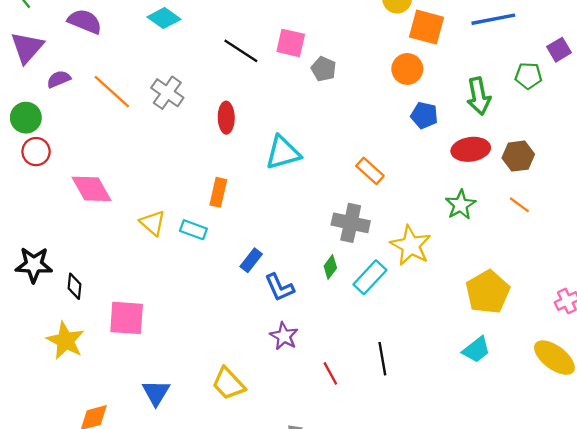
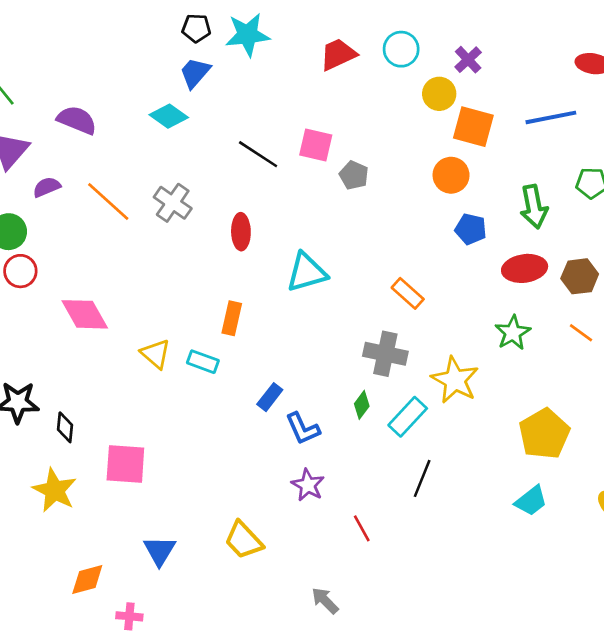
black line: (382, 359) -> (422, 478), moved, turned 32

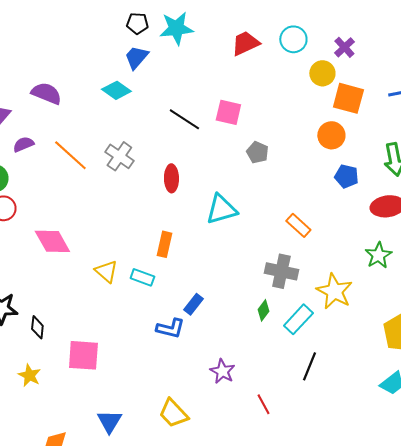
gray pentagon: (354, 175) -> (257, 152), moved
blue L-shape: (303, 429) -> (170, 328), moved, turned -52
yellow star: (55, 490) -> (29, 375), size x0.7

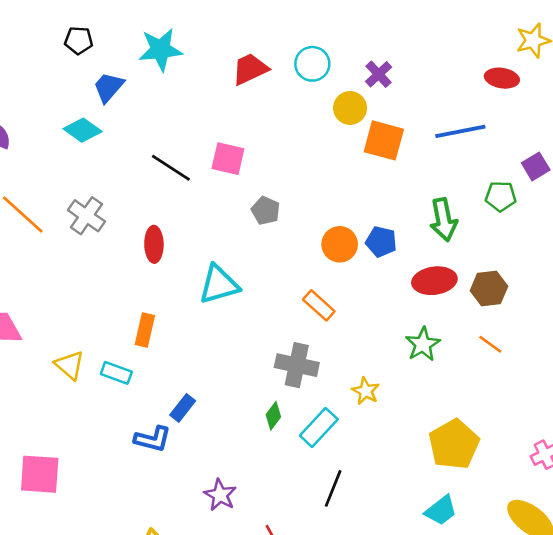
black pentagon: (137, 23) -> (79, 40), moved
orange circle: (331, 135) -> (340, 244), moved
yellow star: (334, 291) -> (366, 391), size x0.6

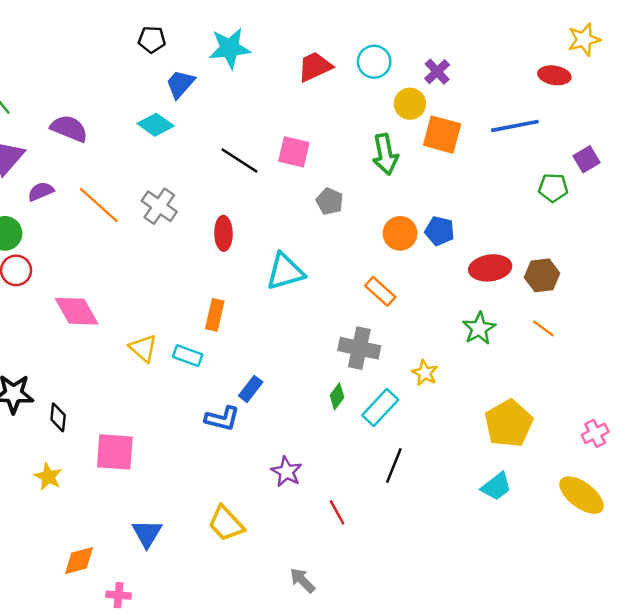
green arrow: (444, 220) -> (385, 154), moved

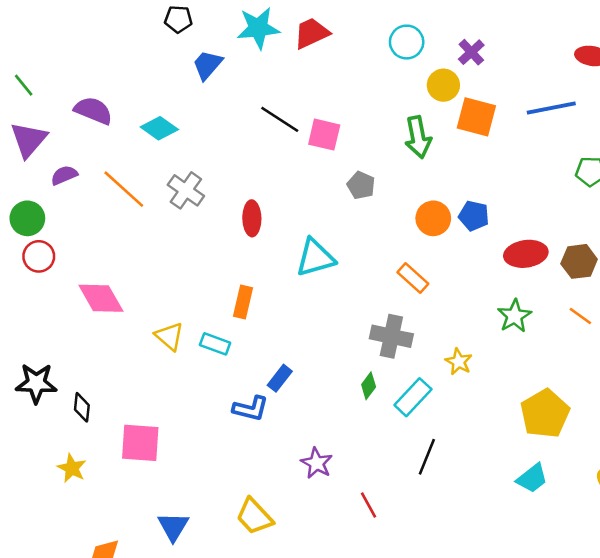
red trapezoid: (315, 67) -> (311, 33), moved
cyan diamond: (156, 125) -> (159, 128), moved
black line: (240, 161) -> (280, 119), moved

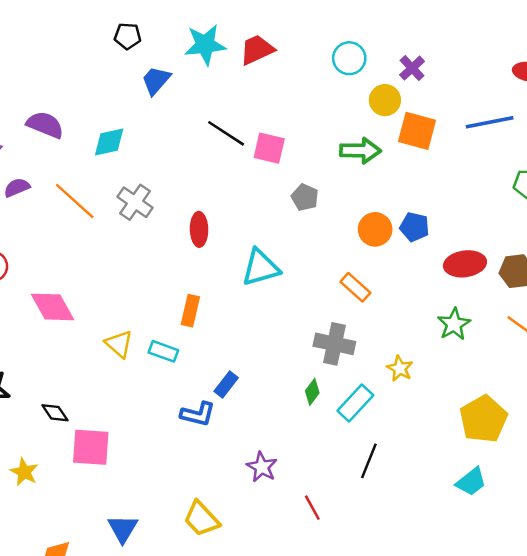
cyan diamond: (159, 128) -> (109, 142), turned -48
green arrow: (418, 137) -> (360, 151), turned -78
black diamond: (82, 407) -> (55, 413), moved, turned -40

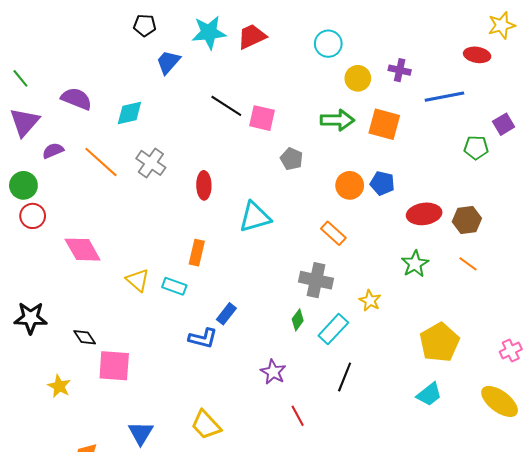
purple cross: (412, 68) -> (400, 70), moved, turned -35
orange square: (417, 131) -> (384, 124), moved
purple star: (262, 467) -> (273, 372), moved

